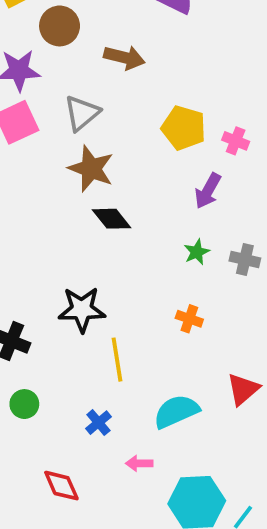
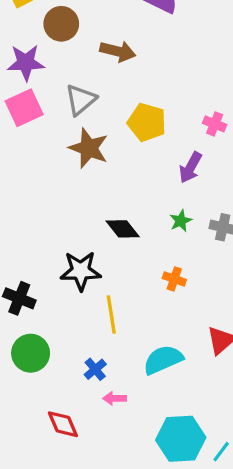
yellow pentagon: (184, 128) -> (147, 122), moved
black diamond: (111, 219) -> (123, 229), moved
green circle: (24, 404) -> (31, 353), size x1.5
pink arrow: (139, 463) -> (115, 398), moved

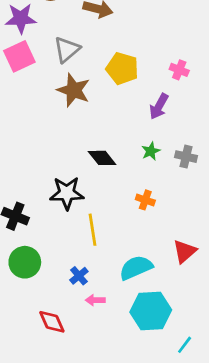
cyan hexagon: (181, 439) -> (151, 311), moved

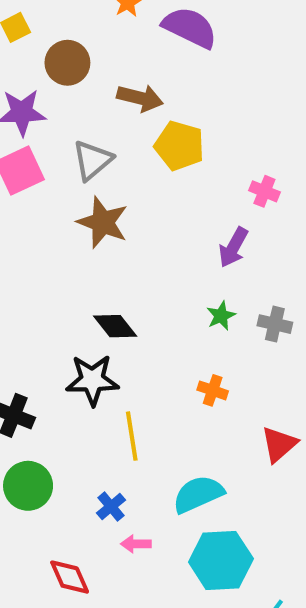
yellow pentagon: (122, 69) -> (179, 146), moved
black diamond: (102, 158) -> (115, 326), moved
red triangle: (185, 251) -> (279, 444), moved

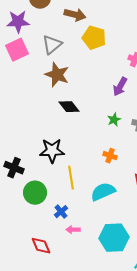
black diamond: (115, 326) -> (69, 107), moved
green circle: (28, 486) -> (35, 193), moved
cyan semicircle: (198, 494) -> (103, 192), moved

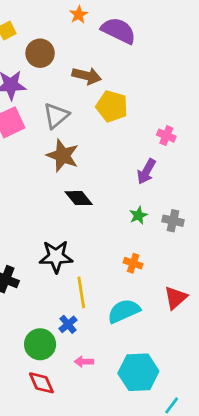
green circle: (35, 193) -> (40, 344), moved
blue cross: (61, 212) -> (68, 324), moved

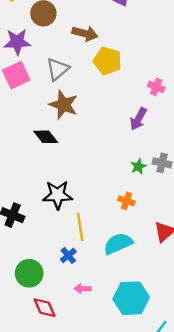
black diamond: (79, 198) -> (46, 137), moved
green star: (138, 215) -> (138, 166), moved
green circle: (40, 344) -> (29, 273), moved

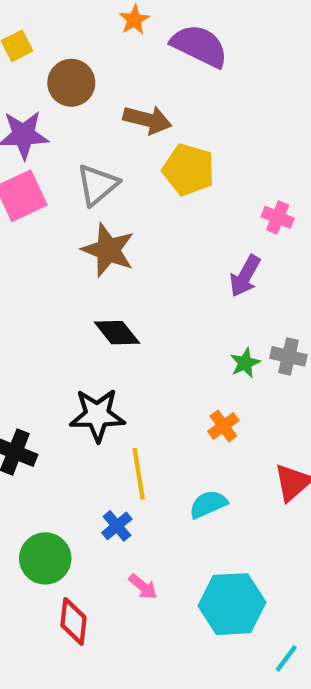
black diamond: (46, 137) -> (117, 333), moved
orange cross: (126, 201) -> (223, 426), turned 35
cyan semicircle: (118, 244) -> (208, 504), size x0.7
pink arrow: (83, 289) -> (143, 587), turned -140
red diamond: (45, 308) -> (73, 621), turned 30

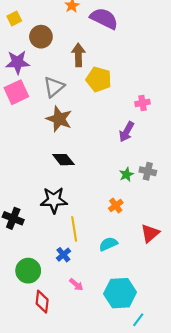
brown arrow: (147, 120) -> (78, 55), turned -105
pink cross: (278, 217) -> (142, 103), turned -32
cyan line: (286, 658) -> (138, 320), moved

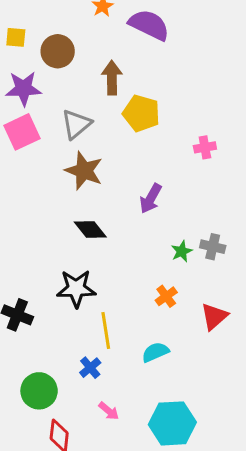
yellow square: (14, 18) -> (16, 37), moved, turned 32
purple arrow: (126, 132) -> (151, 199), moved
red triangle: (150, 233) -> (214, 316), moved

